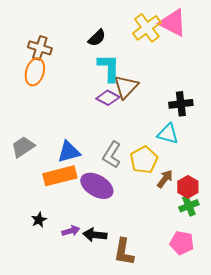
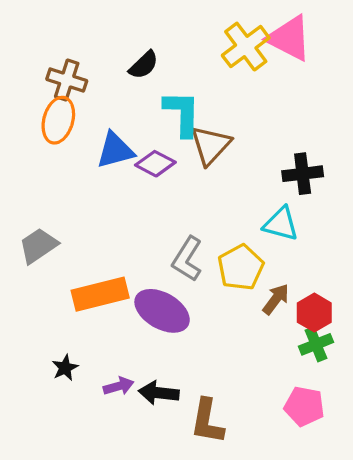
black semicircle: (97, 38) -> (144, 65), moved
purple diamond: (108, 98) -> (155, 164), moved
blue triangle: (69, 152) -> (115, 150), moved

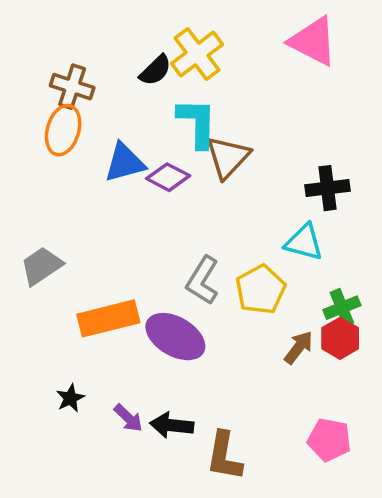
yellow cross: (246, 47) -> (197, 54), moved
brown arrow: (276, 299) -> (299, 347), moved
green cross: (316, 344) -> (342, 308), moved
purple arrow: (119, 386) -> (128, 418), turned 60

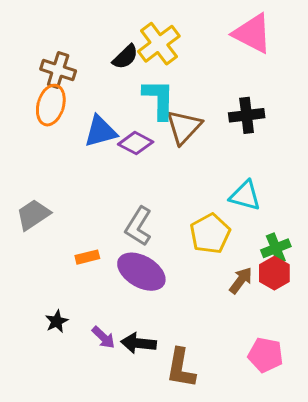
black cross: (327, 188) -> (247, 115), moved
gray L-shape: (203, 280) -> (138, 226), moved
orange rectangle: (108, 318) -> (87, 257), size x0.5

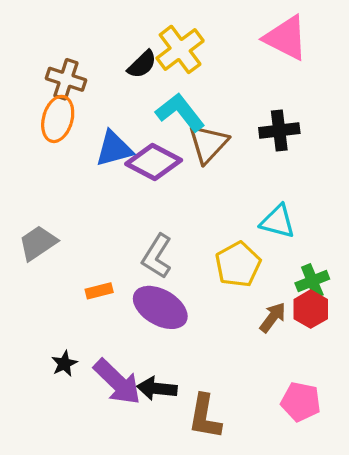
cyan L-shape: (159, 99) -> (180, 112), turned -39
purple diamond: (136, 143) -> (154, 162), size x1.4
purple arrow: (103, 337) -> (117, 382), size x1.8

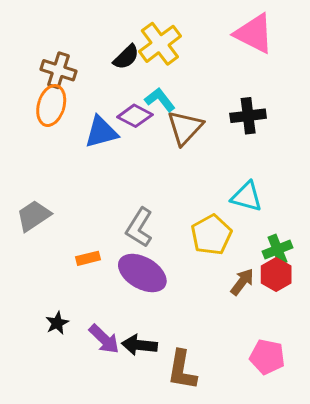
cyan L-shape: (180, 112) -> (160, 100), size x0.7
purple diamond: (154, 162) -> (135, 116), moved, size x0.7
purple arrow: (117, 382) -> (104, 339), size x0.7

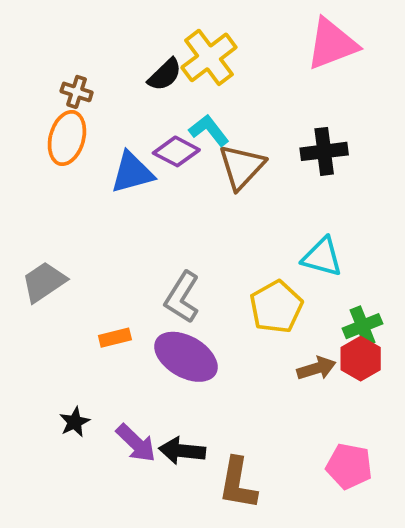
pink triangle: (254, 34) -> (332, 44), turned -48
brown cross: (59, 70) -> (77, 92), size x0.7
brown arrow: (242, 282) -> (316, 368), turned 36

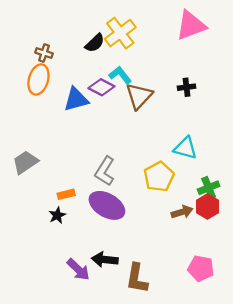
black cross: (324, 151) -> (186, 87), size x0.7
black star: (75, 422) -> (57, 215), moved
purple arrow: (136, 443) -> (78, 269), moved

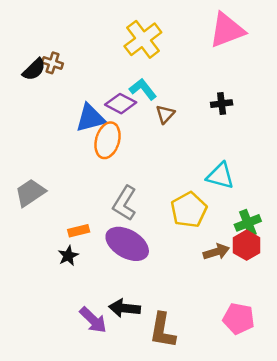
black semicircle: (95, 43) -> (34, 69), moved
orange ellipse: (38, 79) -> (108, 140), moved
brown triangle: (139, 96) -> (165, 114), size x0.6

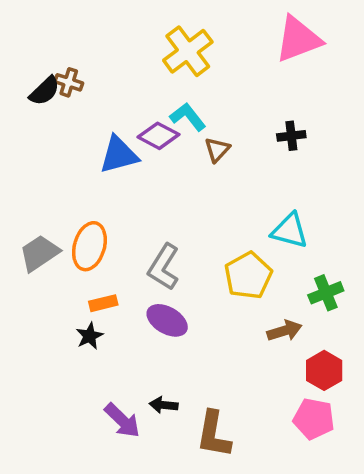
orange ellipse: (108, 140) -> (89, 246), moved
purple ellipse: (127, 244) -> (167, 320), size x0.7
red hexagon: (247, 245) -> (324, 370), moved
black arrow: (125, 308) -> (164, 405), size x0.7

